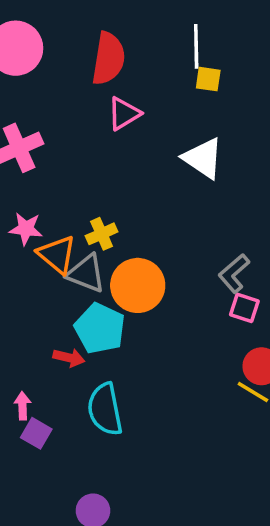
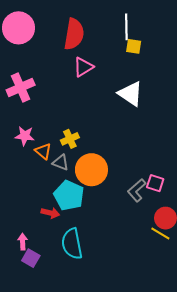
orange triangle: (57, 254) -> (43, 151), size x0.7
gray triangle: (86, 273) -> (61, 163), size x0.7
gray L-shape: (234, 273) -> (137, 190), moved

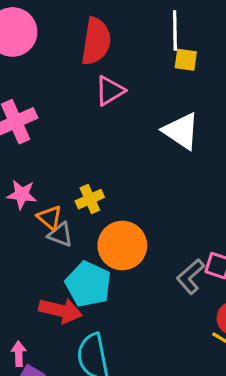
gray triangle: (61, 163) -> (60, 235), moved
red arrow: (50, 213) -> (60, 310), size x1.5

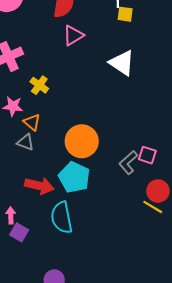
yellow cross: (90, 199) -> (39, 85), moved, turned -30
gray triangle: (60, 235) -> (26, 142), moved
cyan pentagon: (88, 284) -> (74, 177), moved

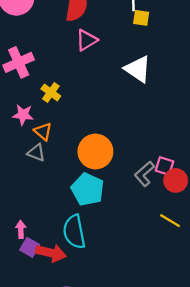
red arrow: (39, 186) -> (51, 253), moved
red circle: (158, 191) -> (176, 180), moved

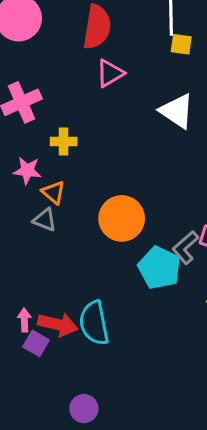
yellow cross: (51, 92) -> (64, 142), turned -36
cyan pentagon: (88, 189) -> (159, 268), moved
red arrow: (51, 253) -> (58, 324), moved

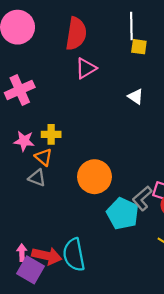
white triangle: (177, 111) -> (136, 96), size x0.6
yellow cross: (64, 142) -> (51, 134), moved
purple square: (36, 343) -> (31, 270), size x1.4

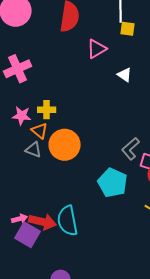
pink triangle: (86, 68) -> (97, 49), moved
orange circle: (94, 177) -> (65, 145), moved
gray L-shape: (142, 198) -> (131, 149), moved
pink arrow: (22, 253) -> (20, 219), turned 77

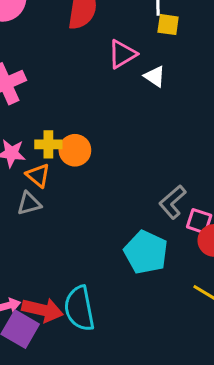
white triangle: (125, 75) -> (155, 76), moved
orange circle: (65, 145) -> (75, 150), moved, size x0.7
gray triangle: (34, 150) -> (29, 203), turned -36

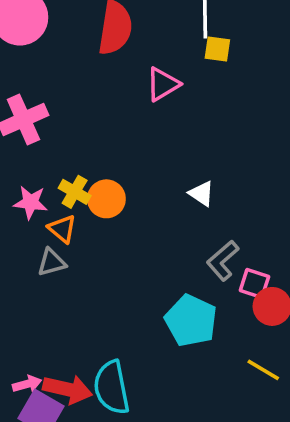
white triangle: (155, 76) -> (202, 194), moved
yellow cross: (48, 144) -> (75, 192), turned 30

